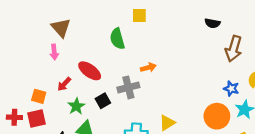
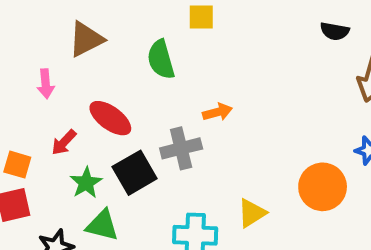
brown triangle: (61, 28) -> (86, 39), moved, turned 45
black square: (103, 101) -> (135, 173), size x1.5
orange circle: (217, 116) -> (323, 187), moved

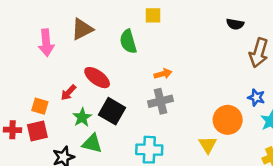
pink arrow: (46, 84) -> (46, 43), moved, size x1.5
gray cross: (181, 148) -> (160, 101), moved
black square: (135, 173) -> (112, 111), turned -30
yellow triangle: (252, 213) -> (208, 145), moved, turned -30

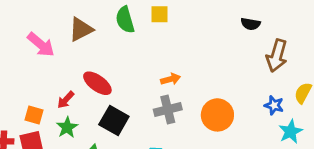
green semicircle: (128, 42) -> (125, 20), moved
pink arrow: (46, 43) -> (41, 45), turned -45
green star: (82, 117) -> (67, 127), moved
orange circle: (228, 120) -> (217, 115), moved

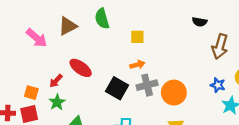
yellow square: (159, 14) -> (137, 37), moved
gray cross: (168, 109) -> (147, 85), moved
black square: (114, 120) -> (117, 88), moved

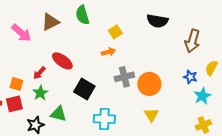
black semicircle: (200, 22) -> (157, 21), moved, size x1.5
yellow square: (137, 37) -> (115, 32), turned -32
orange arrow: (137, 65) -> (108, 52), moved
black square: (117, 88) -> (84, 89), moved

